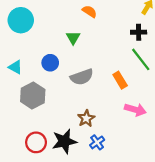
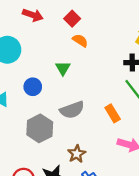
blue circle: (50, 63) -> (33, 87), moved
gray hexagon: (33, 95) -> (40, 128), moved

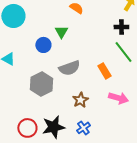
blue circle: (33, 87) -> (43, 45), moved
brown star: (77, 154) -> (80, 100), moved

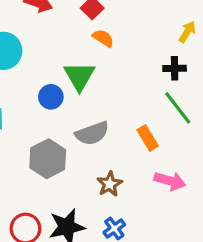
green triangle: (61, 32) -> (79, 76), size x1.5

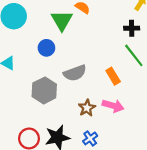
green triangle: (79, 76) -> (62, 21), moved
pink arrow: (170, 181) -> (113, 106), moved

